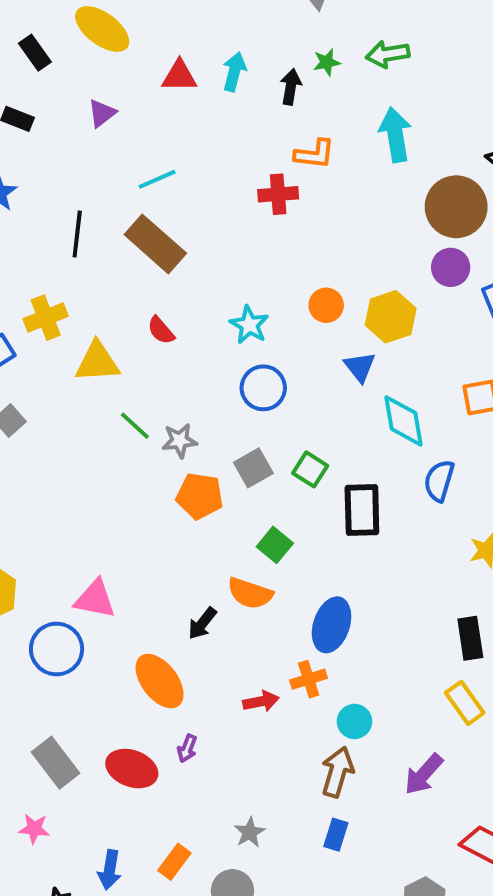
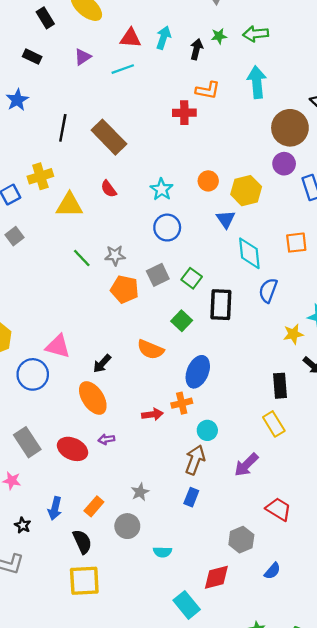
cyan line: (157, 179) -> (123, 69), moved
green line: (135, 426) -> (82, 258), moved
green square: (275, 545) -> (182, 321), moved
black arrow: (202, 623) -> (102, 364), moved
purple arrow: (187, 748) -> (106, 439), turned 56

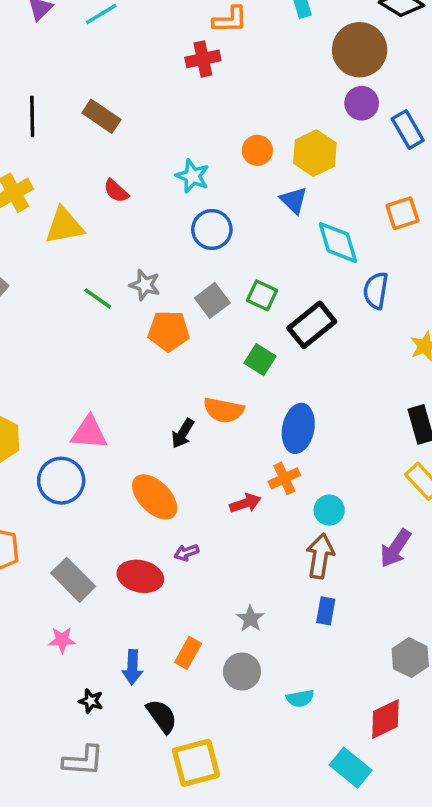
brown rectangle: (109, 137) -> (101, 116), size x0.7
gray star: (115, 255) -> (145, 285), turned 30
black rectangle: (221, 305) -> (312, 325), turned 60
black arrow: (102, 364) -> (183, 433), moved
black semicircle: (82, 542) -> (162, 716), moved

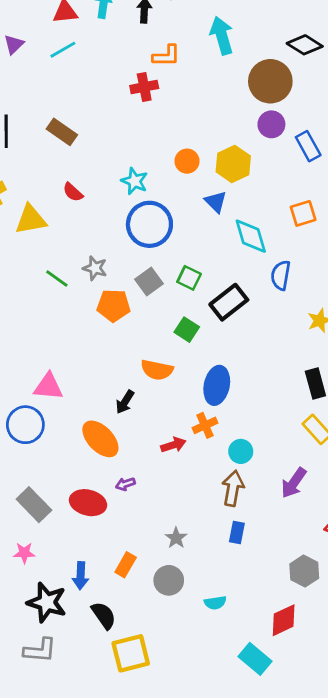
blue circle: (212, 230) -> (149, 224), size x1.4
black arrow: (183, 433) -> (125, 402), moved
black star: (91, 701) -> (47, 602), size x2.0

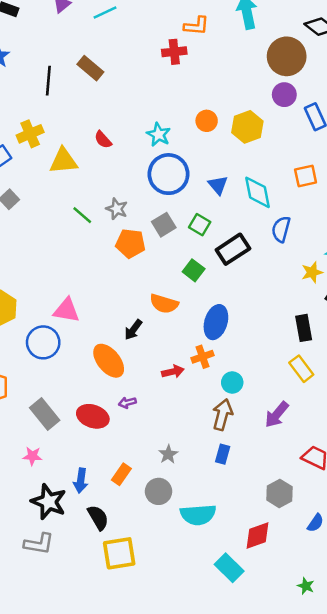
brown rectangle: (62, 132) -> (90, 68), moved
blue triangle: (216, 202) -> (218, 185), moved
cyan semicircle: (215, 603) -> (198, 515), size x1.8

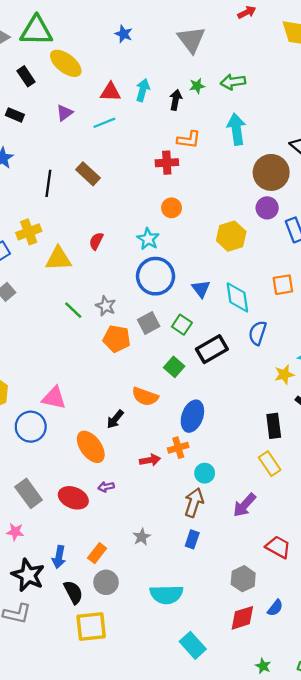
orange circle: (207, 121) -> (172, 208), moved
red semicircle: (103, 140) -> (96, 241), turned 66
gray circle: (159, 491) -> (106, 582), moved
red diamond: (257, 536) -> (242, 618), moved

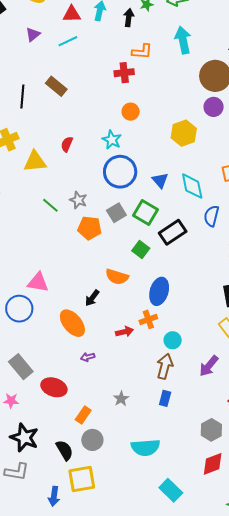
green square: (182, 325) -> (145, 212), size x1.4
red ellipse: (73, 498) -> (54, 387), moved
blue arrow: (59, 557) -> (54, 496), moved

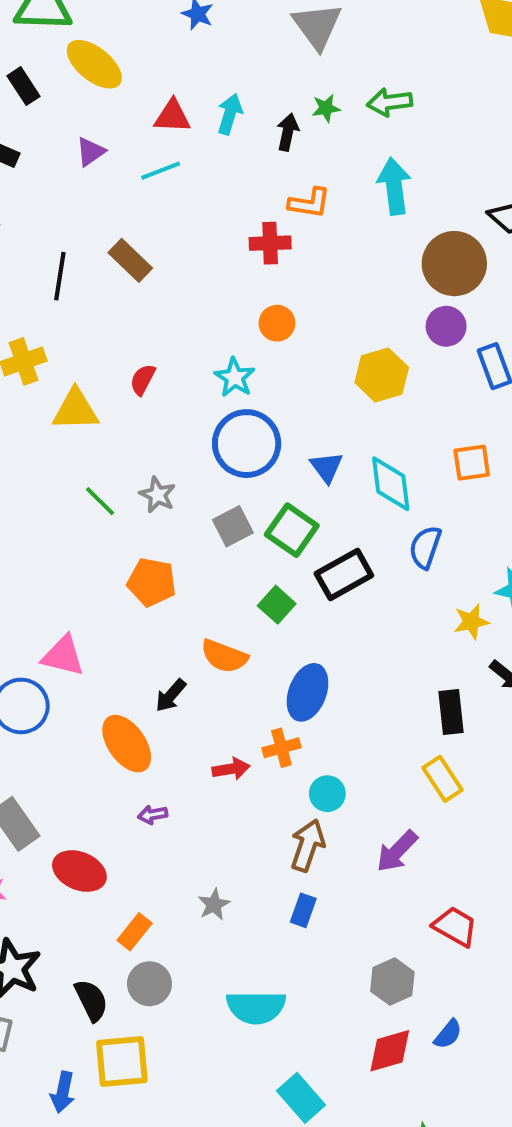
orange pentagon: (90, 228) -> (152, 582), moved

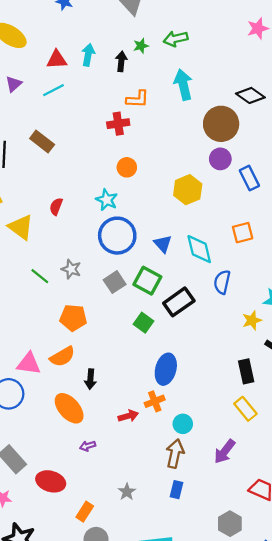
yellow triangle: (75, 410) -> (21, 227), turned 44
orange semicircle: (224, 656) -> (62, 357), moved, turned -45
black arrow: (171, 696) -> (90, 379), turned -30

